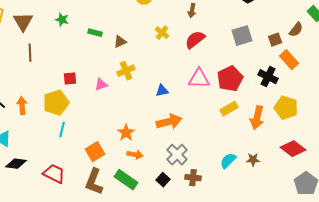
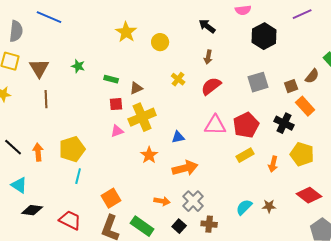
yellow cross: (126, 71) -> (142, 117), size x1.5
red square: (70, 79) -> (116, 104), moved
orange arrow: (257, 118) -> (273, 164), size x0.7
orange star: (126, 133) -> (149, 155), moved
orange arrow: (135, 155) -> (162, 201), moved

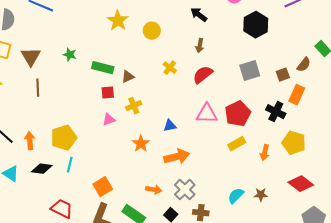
green rectangle: (111, 79) -> (103, 68), size x1.5
orange rectangle: (305, 106) -> (297, 95), turned 66
yellow cross: (142, 117) -> (134, 106), size x0.6
black diamond: (32, 210) -> (42, 169), moved

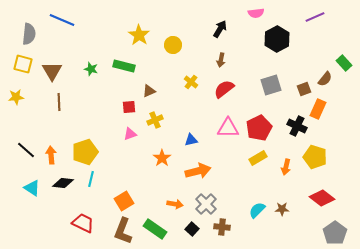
black arrow: (199, 15) -> (220, 29), turned 84
green rectangle: (103, 68) -> (124, 66), moved

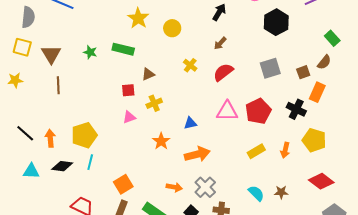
brown arrow: (221, 60) -> (220, 43), turned 32
green rectangle: (344, 63) -> (332, 38), moved
yellow rectangle: (258, 158) -> (256, 151), moved
cyan triangle: (32, 188) -> (31, 171), turned -30
cyan semicircle: (257, 210) -> (256, 193), turned 90

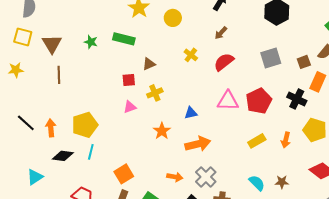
cyan triangle: (31, 171) -> (35, 177), moved, turned -36

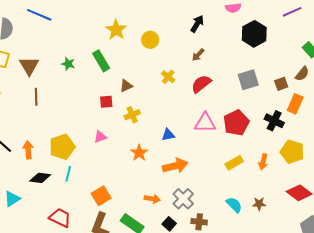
green rectangle: (124, 39) -> (101, 61), turned 45
pink triangle: (130, 107) -> (100, 137), moved

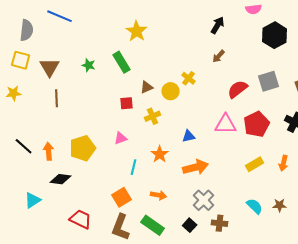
yellow circle: (150, 40) -> (171, 91), moved
red semicircle: (201, 84) -> (238, 89), moved
cyan line: (68, 174) -> (134, 167), moved
orange arrow: (152, 199) -> (159, 195), moved

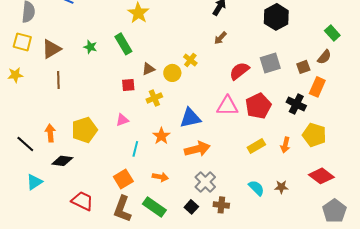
brown triangle: (50, 67) -> (51, 49), turned 30
blue triangle: (189, 136) -> (190, 118), size x1.6
black line: (24, 146) -> (25, 144), moved

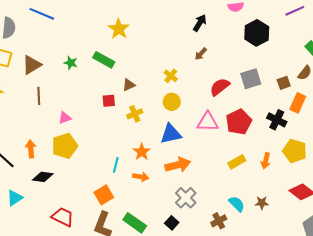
green rectangle: (123, 44) -> (104, 60), turned -30
yellow circle: (172, 73) -> (172, 102), moved
pink triangle: (122, 120) -> (65, 118), moved
orange arrow: (160, 177) -> (141, 177), moved
brown cross: (221, 205) -> (219, 221), moved, turned -35

